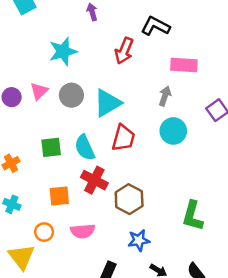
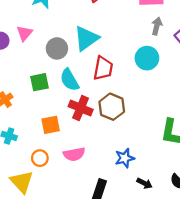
gray circle: (71, 95) -> (57, 48), moved
gray arrow: (165, 96) -> (157, 26), moved
brown hexagon: (129, 199) -> (112, 107), moved

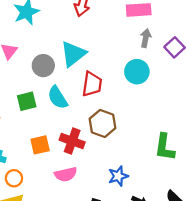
red cross: (81, 108) -> (72, 141), moved
orange circle: (40, 158) -> (14, 178), moved

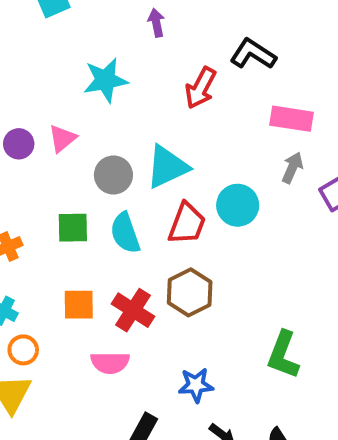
cyan circle: (137, 72) -> (238, 205), moved

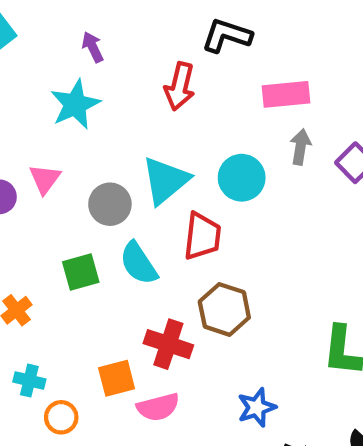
purple arrow: (156, 23) -> (93, 47), moved
cyan circle: (238, 205) -> (242, 178), moved
orange square: (79, 305) -> (117, 378), moved

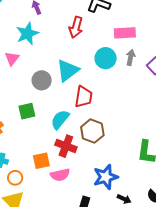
cyan circle: (242, 178) -> (106, 58), moved
pink triangle: (45, 179) -> (12, 58), moved
cyan semicircle: (139, 263) -> (60, 120), moved, turned 70
blue star: (257, 407) -> (106, 177), size x1.4

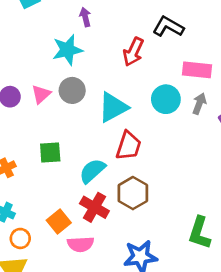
pink triangle: (12, 58) -> (41, 94), moved
gray circle: (42, 80) -> (72, 90), moved
orange square: (41, 161) -> (59, 222), turned -36

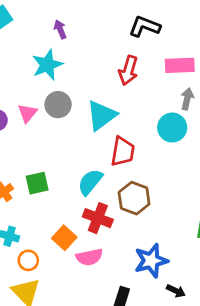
red arrow: (133, 52) -> (128, 70), moved
cyan circle: (166, 99) -> (172, 128), moved
green square: (50, 153) -> (37, 183), moved

